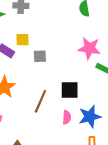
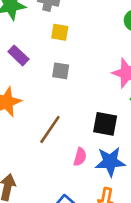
yellow square: (22, 40) -> (60, 32), moved
black square: (70, 90) -> (105, 124), moved

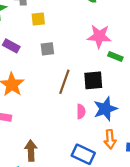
brown line: (50, 129) -> (64, 82), moved

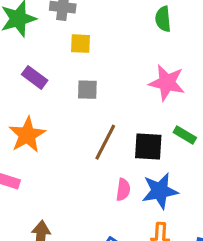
green rectangle: (115, 56) -> (185, 135), moved

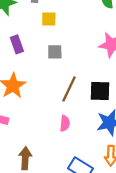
purple rectangle: (35, 77) -> (17, 44), turned 36
pink semicircle: (123, 190) -> (65, 123), moved

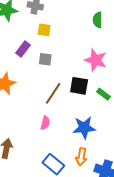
purple rectangle: (17, 44) -> (23, 49), moved, turned 49
black square: (100, 91) -> (79, 86), moved

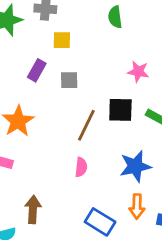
green semicircle: (98, 20) -> (115, 17), moved
pink star: (96, 60) -> (138, 72), size x0.7

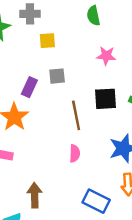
purple rectangle: (37, 70) -> (29, 87), moved
pink star: (138, 72) -> (106, 56), moved
brown line: (86, 125) -> (76, 115), turned -32

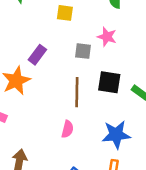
pink star: (106, 56) -> (107, 37), moved
gray square: (57, 76) -> (83, 51), moved

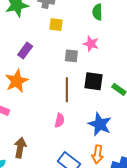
purple rectangle: (37, 55) -> (25, 50), moved
blue star: (116, 135) -> (100, 124), turned 30

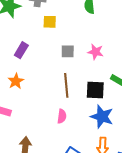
pink star: (91, 44) -> (96, 52), moved
orange star: (17, 81) -> (16, 81), size x0.7
black square: (93, 81) -> (95, 90), moved

